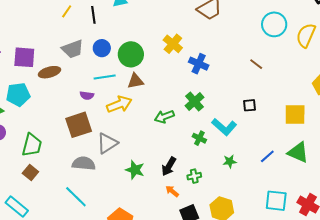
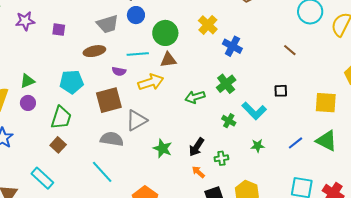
blue circle: (102, 48) -> (136, 15), moved
purple square: (24, 57) -> (59, 30), size x0.6
brown ellipse: (49, 72) -> (94, 51), moved
cyan pentagon: (18, 94) -> (72, 82), moved

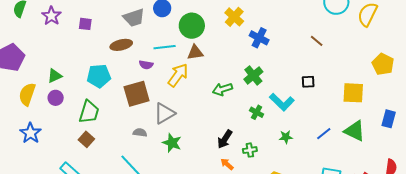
purple star: (25, 21) -> (51, 16), turned -30
yellow arrow: (151, 82) -> (178, 75), turned -35
gray semicircle: (112, 139) -> (140, 133), size x0.6
green star: (163, 148) -> (172, 143), moved

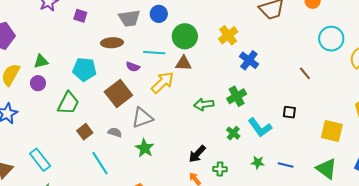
brown square: (137, 94) -> (118, 94), turned -32
blue line: (324, 134) -> (286, 165), moved, turned 42
brown square: (86, 139) -> (85, 132), moved

